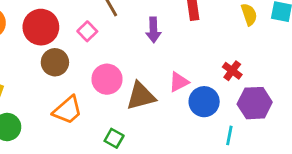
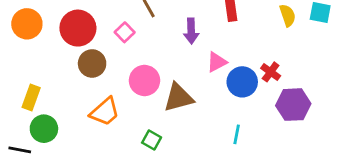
pink triangle: (179, 82) -> (217, 62), moved
blue circle: (204, 102) -> (242, 82), moved
cyan line: (229, 135) -> (237, 134), moved

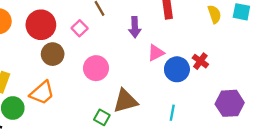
brown triangle: (178, 97) -> (125, 101), moved
purple hexagon: (293, 105) -> (230, 103), moved
orange trapezoid: (105, 112) -> (42, 93), moved

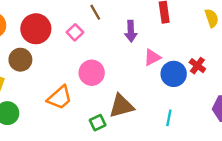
brown circle: (53, 54) -> (20, 60), moved
orange trapezoid: (42, 93) -> (60, 98), moved
green square: (102, 117) -> (98, 123), turned 35

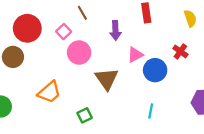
red cross: (197, 66) -> (180, 51), moved
pink circle: (92, 73) -> (79, 53), moved
brown triangle: (121, 106) -> (107, 79), moved, turned -50

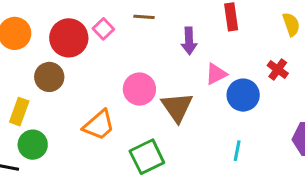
brown line: (82, 13) -> (144, 17), turned -56
pink square: (64, 32) -> (103, 29), moved
pink circle: (79, 53) -> (139, 89), moved
green square: (85, 115) -> (147, 157), size x1.6

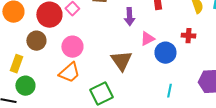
red cross: (278, 69) -> (188, 36), turned -32
pink circle: (139, 89) -> (72, 47), moved
cyan line: (237, 151) -> (169, 91), moved

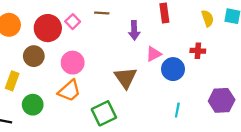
green circle: (25, 86) -> (33, 105), moved

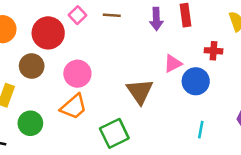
pink square: (73, 22) -> (77, 15), moved
purple arrow: (134, 30) -> (156, 19), moved
red cross: (198, 51) -> (213, 51), moved

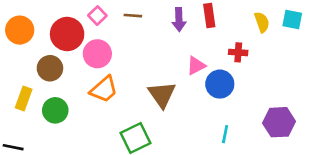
pink circle: (77, 74) -> (97, 54), moved
orange trapezoid: (74, 107) -> (104, 89), moved
green circle: (30, 123) -> (55, 110), moved

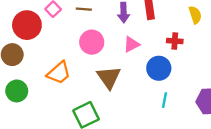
pink circle: (97, 54) -> (92, 42), moved
pink triangle: (196, 66) -> (132, 44), moved
cyan line: (225, 134) -> (164, 100), moved

